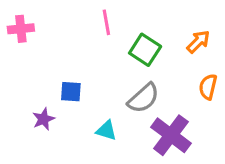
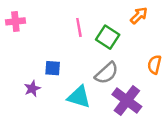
pink line: (106, 22) -> (79, 27), moved
orange arrow: (198, 42) -> (139, 15), moved
cyan triangle: (106, 130) -> (79, 97), size x1.5

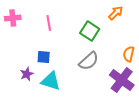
pink line: (79, 27) -> (49, 23), moved
cyan triangle: (79, 97) -> (51, 81), moved
purple cross: (127, 101) -> (122, 80), moved

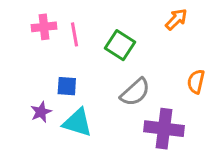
pink cross: (13, 18) -> (44, 27), moved
green square: (90, 31) -> (120, 45), moved
purple cross: (122, 80) -> (164, 129), moved, turned -30

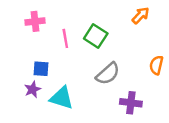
pink line: (74, 34) -> (65, 38), moved
blue square: (67, 86) -> (41, 69), moved
purple cross: (164, 129) -> (131, 103), size x0.7

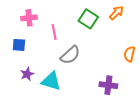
green square: (96, 36) -> (88, 19), moved
blue square: (41, 69) -> (19, 45), moved
gray semicircle: (108, 74) -> (70, 55), moved

